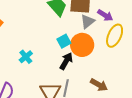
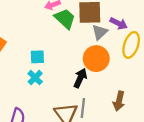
cyan square: (64, 41) -> (37, 57), moved, turned 32
brown arrow: (99, 85) -> (119, 101), turned 78

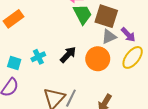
cyan square: (37, 57) -> (14, 63), moved
black arrow: (80, 78) -> (68, 55), moved

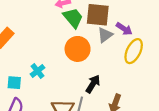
black arrow: (68, 55) -> (93, 84), moved
orange circle: (98, 59) -> (78, 49), moved

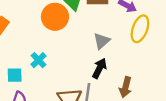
gray triangle: (105, 35) -> (102, 41), moved
orange circle: (78, 49) -> (55, 17), moved

